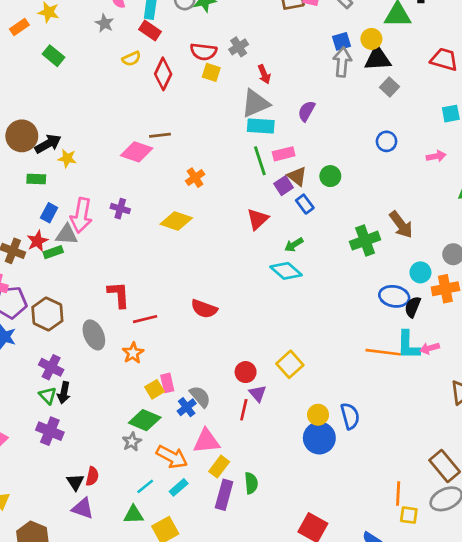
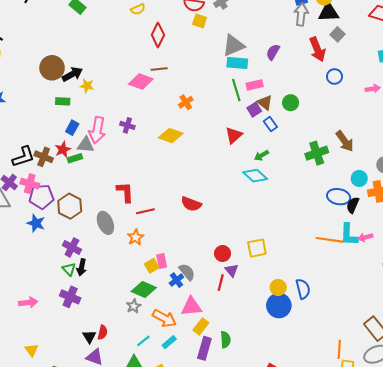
red diamond: (163, 74) -> (158, 35), moved
red arrow: (264, 74) -> (317, 49), moved, size x1.6
yellow square: (290, 364) -> (257, 248), turned 30

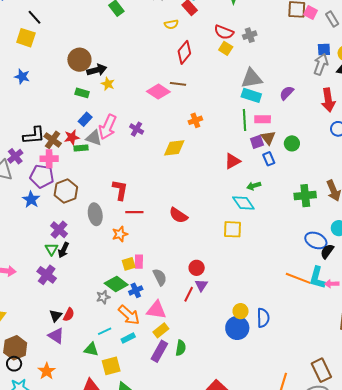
yellow diamond: (171, 136) -> (174, 148), turned -40
pink cross: (30, 184) -> (49, 159), moved, turned -30
yellow square: (257, 248) -> (232, 229), moved
blue cross: (176, 280) -> (136, 290), moved

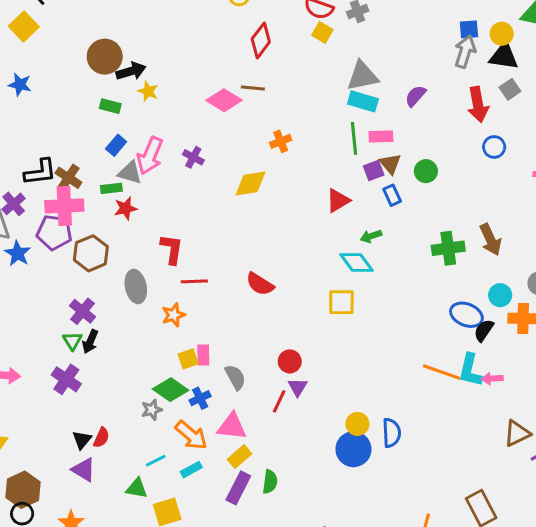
yellow square: (26, 38) -> (24, 26), turned 30
red star: (72, 137) -> (126, 208), moved
pink cross: (49, 159) -> (64, 206), size x1.4
blue star: (31, 200) -> (18, 253), moved

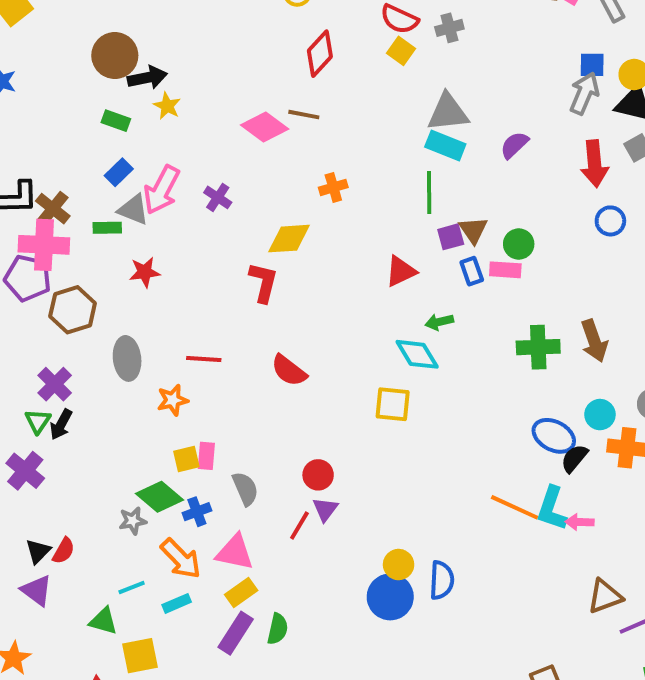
pink rectangle: (381, 136) -> (505, 270), moved
red star: (126, 208) -> (145, 272), moved
red L-shape: (172, 249) -> (263, 282), moved

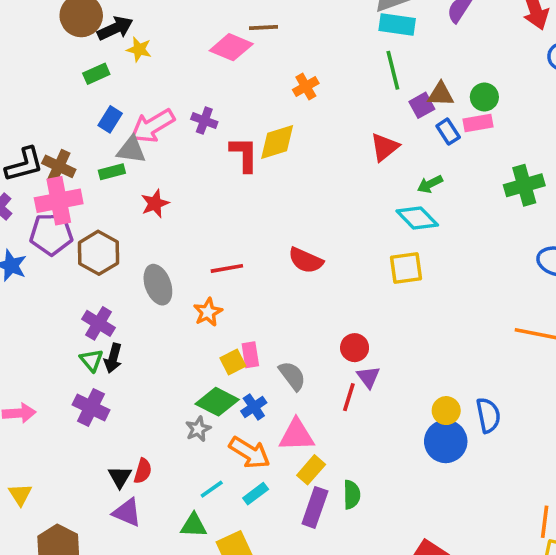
green rectangle: (116, 121) -> (96, 74), turned -30
pink arrow: (162, 190) -> (152, 126), turned 45
brown triangle: (473, 230) -> (441, 94), turned -40
red L-shape: (263, 282) -> (244, 154), moved

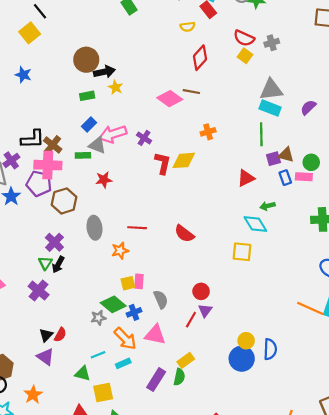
yellow rectangle: (311, 470) -> (186, 360), moved

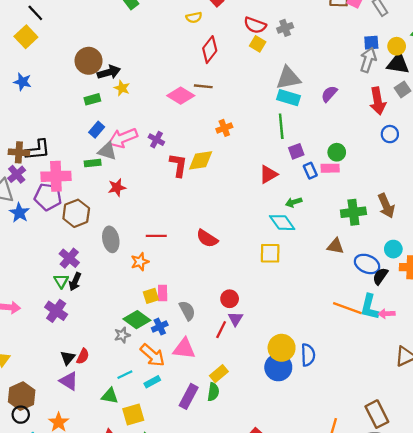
brown cross: (53, 145) -> (19, 152), moved, turned -30
brown triangle: (286, 155) -> (335, 246), moved
yellow circle: (246, 341) -> (282, 348), size x1.5

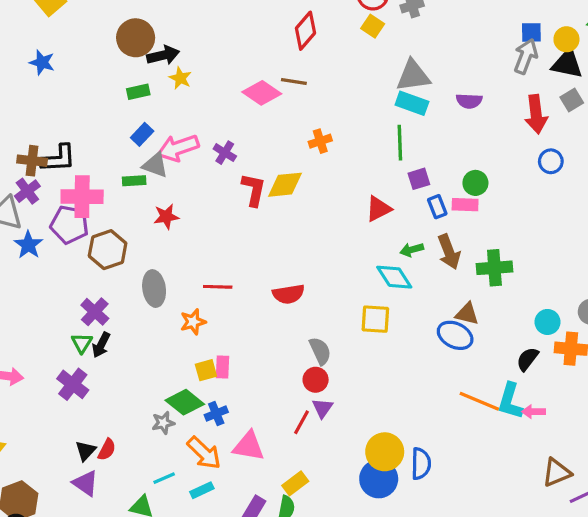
purple semicircle: (329, 94) -> (469, 101), turned -132
brown arrow: (386, 206) -> (449, 252), moved
red semicircle: (207, 238) -> (288, 294), turned -45
blue ellipse: (367, 264) -> (455, 335), moved
gray semicircle: (187, 311) -> (320, 351), moved

